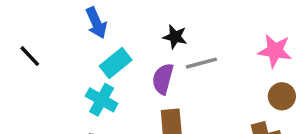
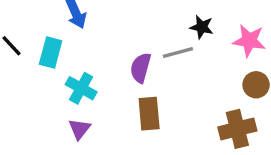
black star: (175, 37) -> (202, 27), moved
cyan rectangle: (116, 63) -> (51, 53), moved, turned -36

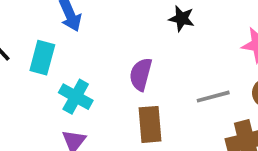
black star: (202, 27) -> (182, 19), moved
gray line: (178, 53) -> (213, 97), moved

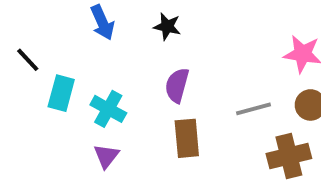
black star: (182, 19) -> (167, 26), moved
cyan rectangle: (42, 58) -> (61, 93), moved

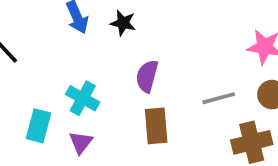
black star: (167, 26) -> (123, 23), moved
cyan rectangle: (61, 93) -> (39, 126), moved

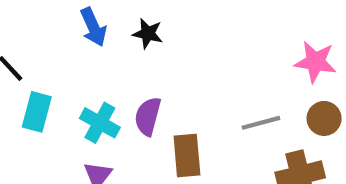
purple semicircle: (147, 76) -> (148, 116), moved
cyan rectangle: (39, 126) -> (37, 112), moved

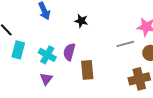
black star: (148, 34) -> (81, 21), moved
gray line: (261, 123) -> (125, 44), moved

